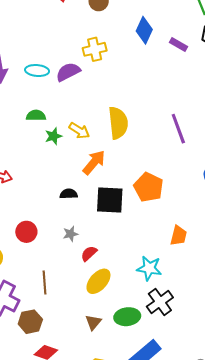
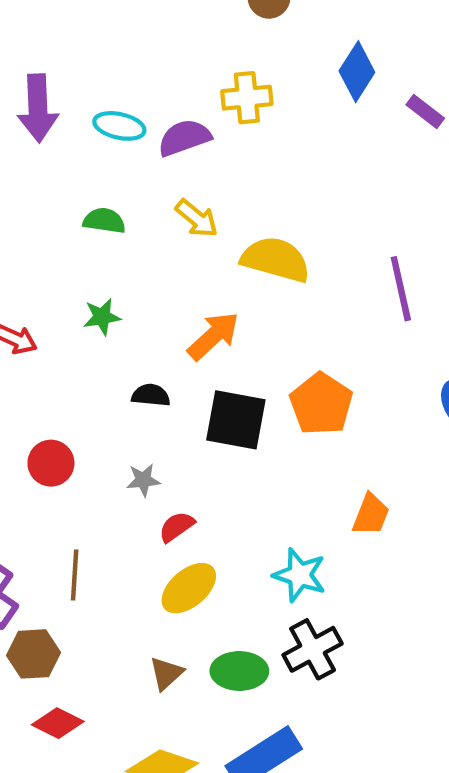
yellow semicircle: (118, 123) -> (276, 259), turned -76
yellow arrow: (79, 131) -> (197, 218), moved
green star: (53, 136) -> (102, 317), moved

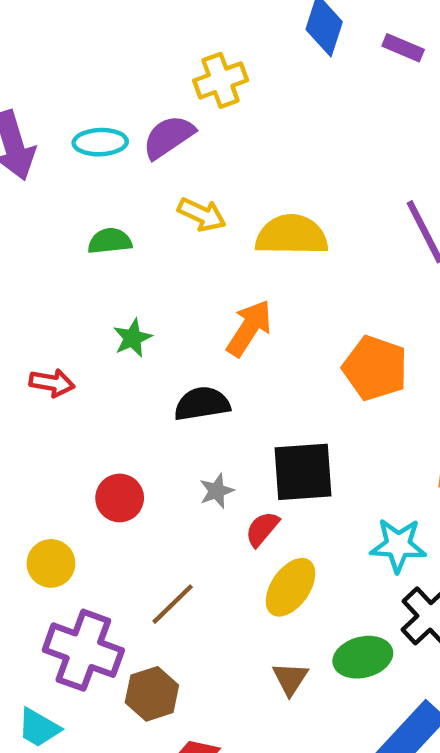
black semicircle: (151, 395) -> (202, 404), size x1.4
black square: (236, 420) -> (303, 472), moved
brown line: (75, 575) -> (173, 604), turned 57

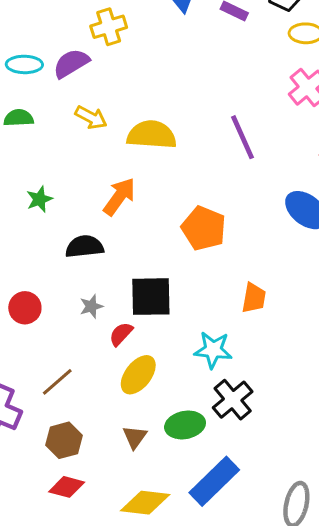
green semicircle: (110, 241) -> (19, 118), moved
brown hexagon: (152, 694) -> (64, 440), moved

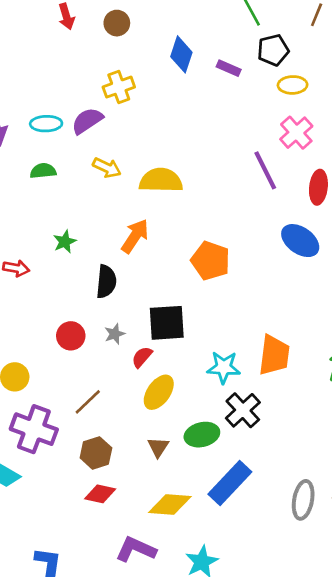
purple line: (242, 137) -> (265, 170), moved
black semicircle: (84, 247) -> (106, 282), turned 104
orange trapezoid: (254, 298) -> (274, 355), moved, size x1.5
red circle: (25, 308) -> (71, 336), moved

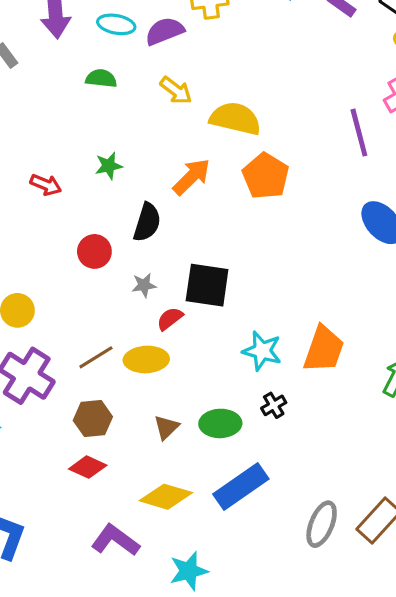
orange pentagon: (211, 261) -> (266, 176), moved
red circle: (71, 336) -> (94, 251), moved
yellow ellipse: (159, 392) -> (146, 359), moved, turned 40
black cross: (243, 410) -> (274, 405), size x0.6

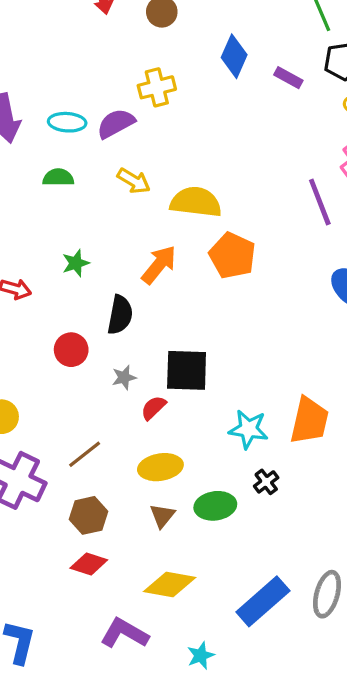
yellow ellipse: (146, 359) -> (160, 467), moved
blue rectangle: (241, 486) -> (263, 601), moved
cyan star: (189, 571) -> (201, 656), size x0.7

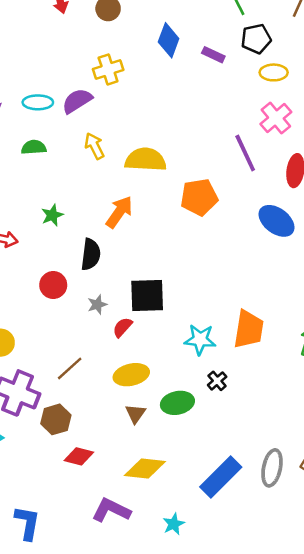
yellow arrow: (134, 181) -> (95, 146), turned -144
orange pentagon: (232, 256) -> (199, 197), moved, turned -30
brown hexagon: (89, 515) -> (56, 419), moved

